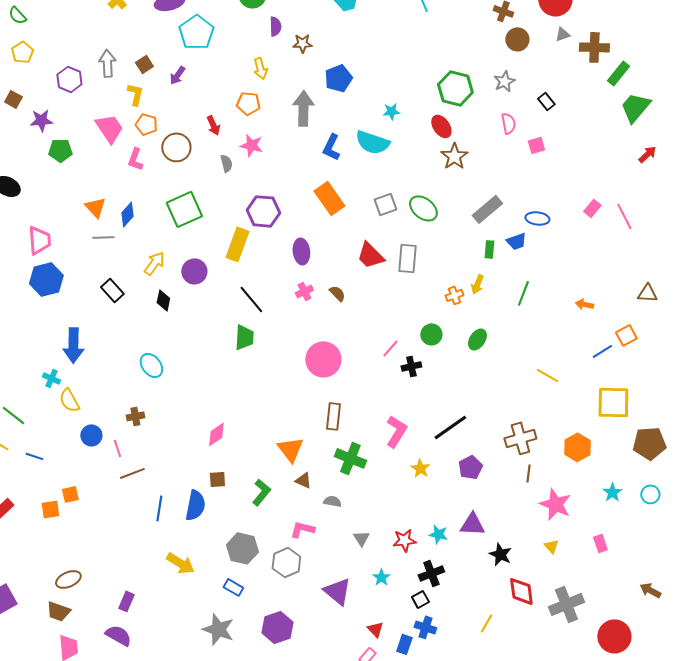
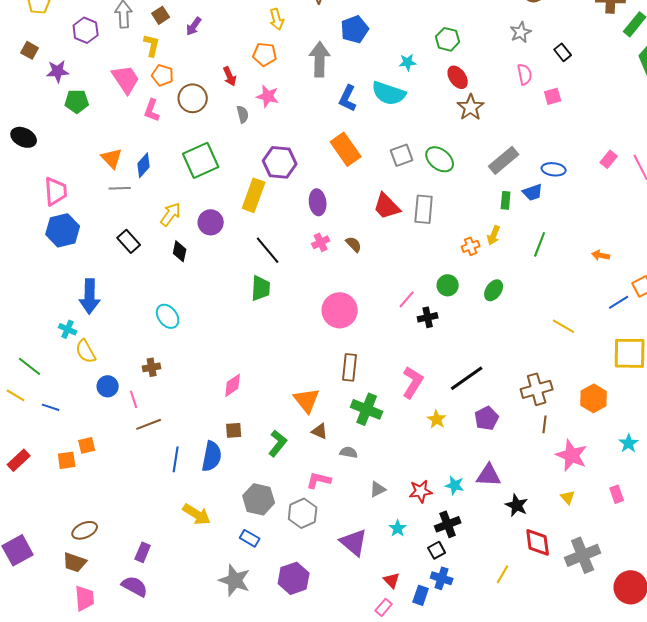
green hexagon: (455, 88) -> (448, 39), moved, size x0.7
gray triangle: (361, 538) -> (378, 489), turned 36

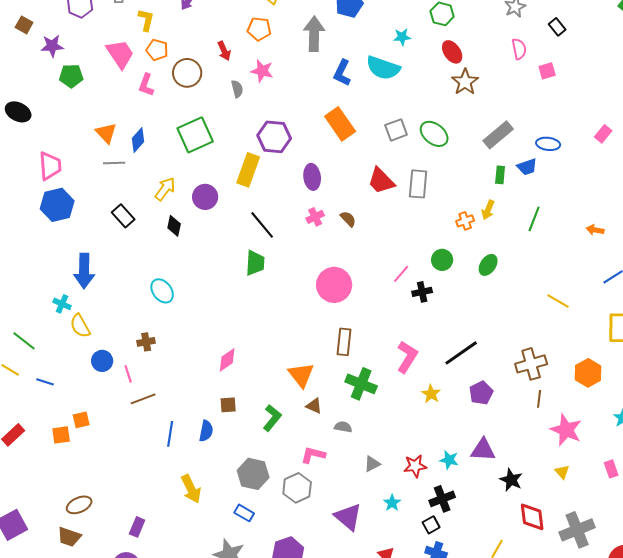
blue semicircle: (212, 456) -> (206, 431), size x0.7
yellow arrow: (197, 514) -> (191, 489), turned 32

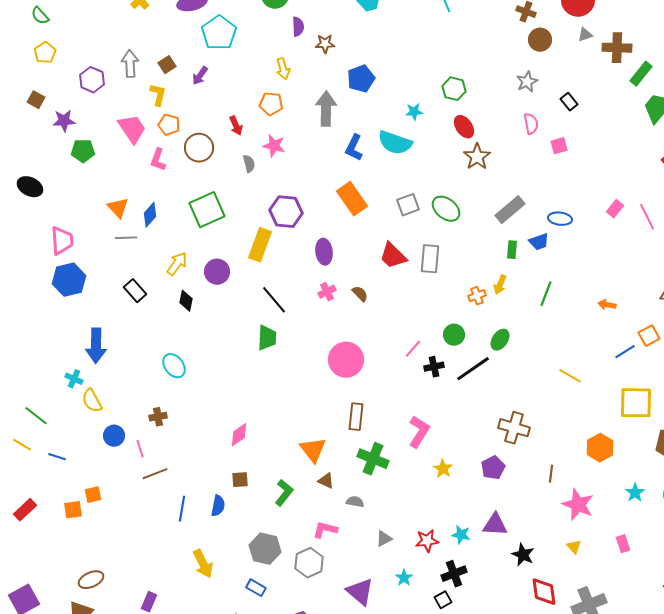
black line: (461, 353) -> (473, 369), moved
brown cross: (531, 364) -> (514, 428), moved, turned 32

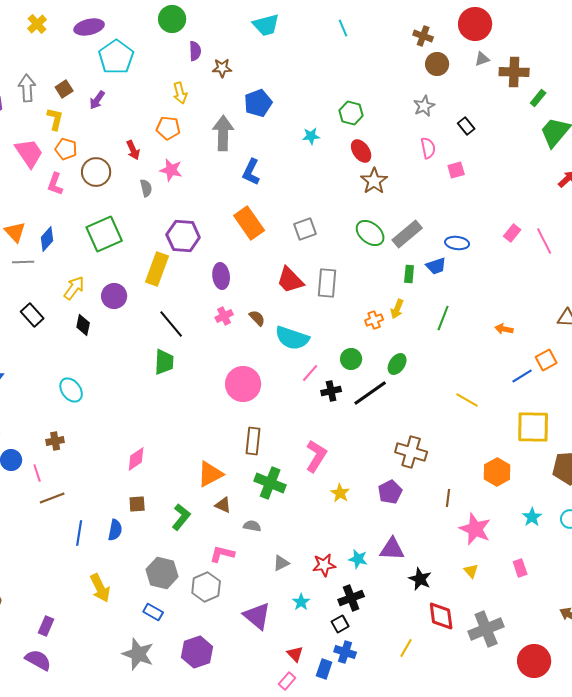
green rectangle: (641, 74) -> (538, 98), size x0.7
cyan semicircle: (395, 143) -> (292, 338), moved
green ellipse: (446, 209) -> (370, 233), moved
orange triangle: (313, 450) -> (210, 474), turned 40

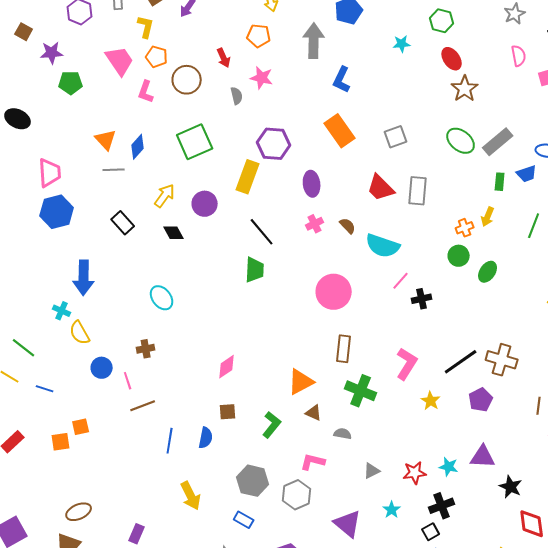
black diamond: (83, 325) -> (174, 233), turned -40
green circle: (351, 359) -> (459, 256), moved
black line: (370, 393) -> (461, 362), moved

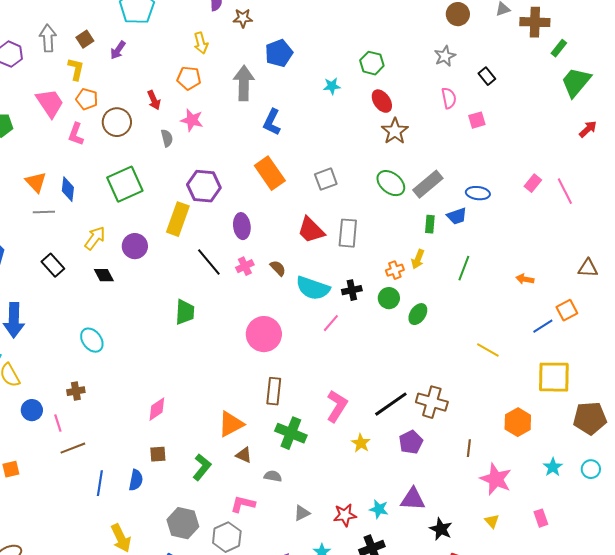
blue diamond: (138, 147) -> (68, 189), turned -35
black line: (262, 232) -> (209, 262), moved
black cross: (422, 299) -> (352, 290), moved

